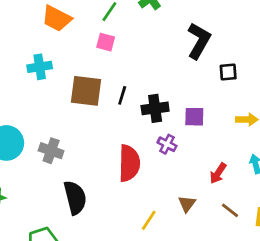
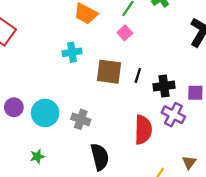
pink square: (106, 42) -> (125, 33), turned 32
purple cross: (167, 144) -> (173, 115), size x1.5

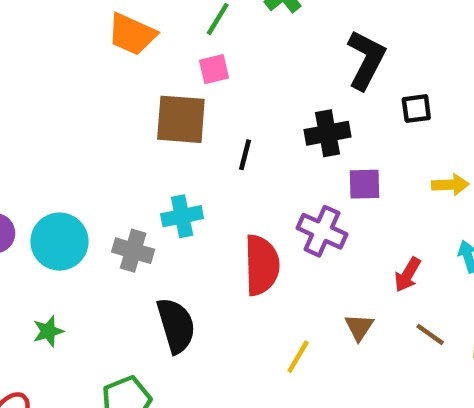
pink square: (125, 33) -> (214, 69), turned 32
cyan cross: (72, 52) -> (182, 216), moved
brown square: (109, 72) -> (181, 119), moved
black cross: (164, 86) -> (328, 133), moved

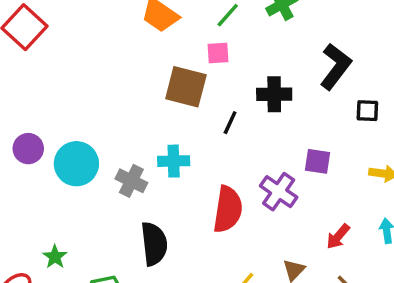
black cross: (328, 133) -> (274, 94), moved
green star: (48, 331) -> (55, 257), moved, turned -30

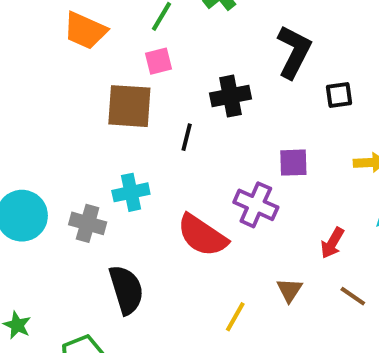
red semicircle: (228, 209) -> (202, 235), turned 126

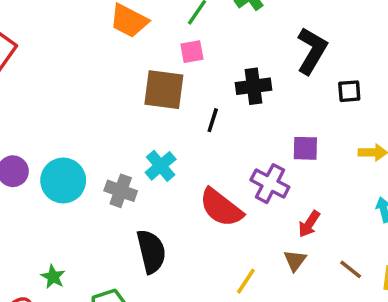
cyan cross: (131, 192) -> (161, 166), turned -32
red arrow: (332, 243) -> (309, 224), moved

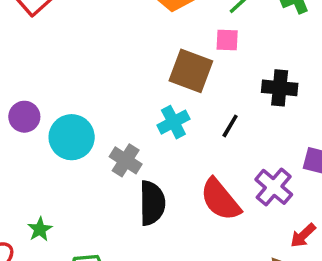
black line: (213, 120) -> (230, 126), moved
cyan cross: (161, 166) -> (173, 122), moved
black semicircle: (151, 251) -> (152, 203), moved

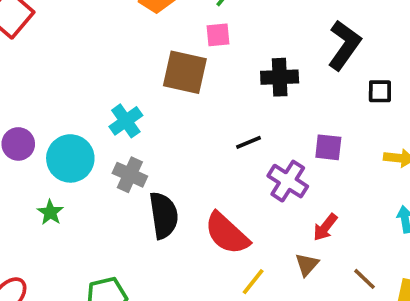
cyan cross: (173, 122) -> (126, 121), moved
black line: (230, 126) -> (248, 142), moved, turned 45
red semicircle: (220, 200) -> (227, 233), moved
green star: (40, 229) -> (50, 212), moved

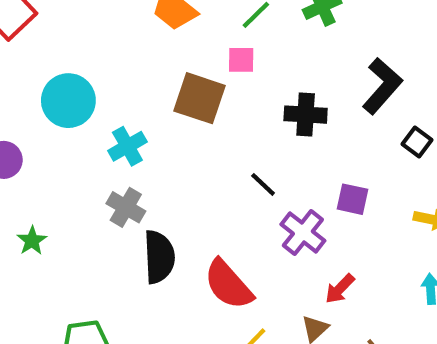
black square: (380, 91) -> (417, 142), turned 30
black line: (248, 142) -> (263, 184), turned 60
cyan circle: (70, 158) -> (68, 101), moved

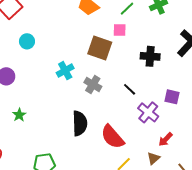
cyan circle: (68, 101) -> (27, 41), moved, size x0.6
gray cross: (126, 207) -> (93, 84), moved

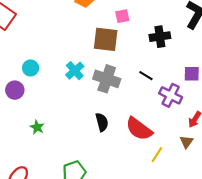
cyan circle: (27, 41) -> (31, 68), moved
gray cross: (93, 84) -> (107, 79), size x1.4
black semicircle: (80, 123) -> (102, 122), size x0.7

